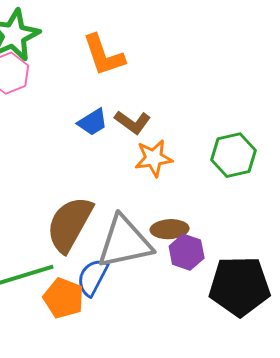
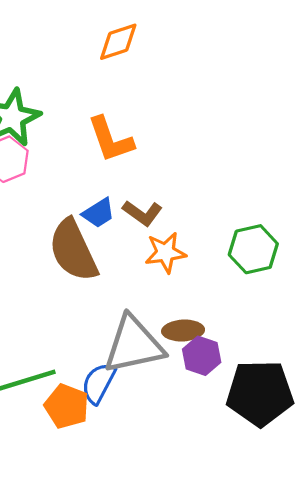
brown semicircle: (70, 224) -> (73, 250), moved, turned -54

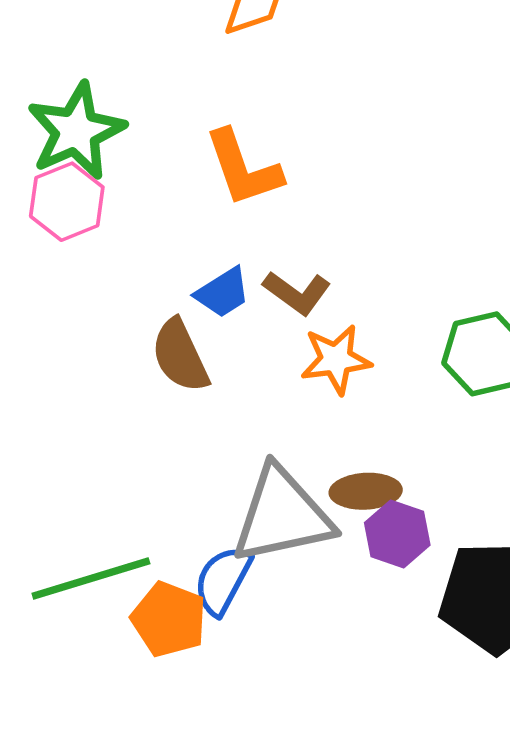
brown semicircle: (73, 250) -> (180, 356), size x0.7

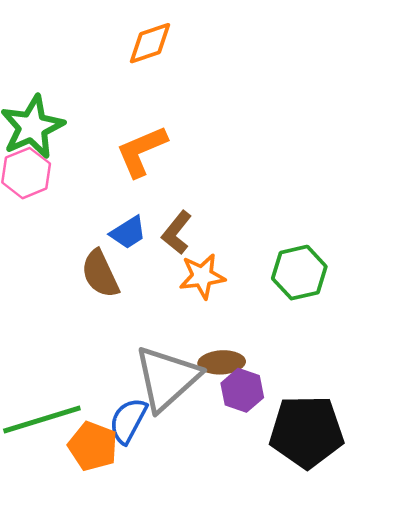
orange L-shape: (243, 168) -> (141, 151), turned 86
brown L-shape: (297, 293) -> (177, 233), turned 93
gray triangle: (282, 515) -> (167, 378), turned -30

